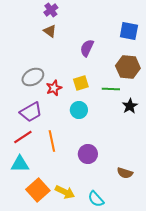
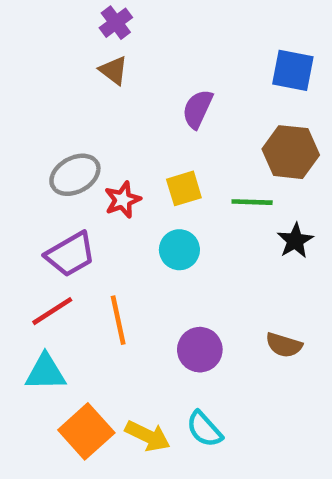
brown semicircle: (125, 173) -> (284, 345), moved
cyan semicircle: (96, 199) -> (204, 429), moved

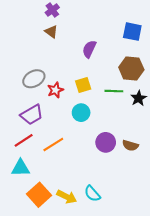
black star: (295, 241) -> (139, 98), moved
orange line: (118, 320) -> (53, 144), turned 70
brown semicircle: (284, 345) -> (130, 145), moved
purple circle: (200, 350) -> (106, 142), moved

